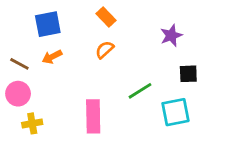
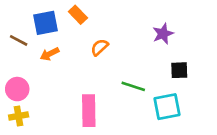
orange rectangle: (106, 17) -> (78, 15), moved
brown line: (19, 64) -> (19, 40), moved
green line: (140, 91) -> (133, 86), turned 50
yellow cross: (32, 123) -> (19, 116), moved

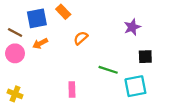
pink circle: (17, 89) -> (15, 53), moved
pink rectangle: (89, 111) -> (72, 90), size x0.6
yellow cross: (19, 116) -> (15, 94), turned 32

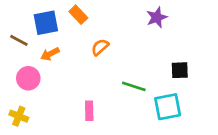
purple star: (132, 27) -> (157, 17), moved
pink circle: (15, 53) -> (28, 78), moved

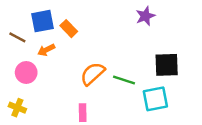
orange rectangle: (78, 15) -> (69, 29), moved
orange semicircle: (100, 47) -> (93, 74), moved, size x1.5
black square: (180, 70) -> (167, 65), size x1.5
pink rectangle: (89, 111) -> (83, 113), moved

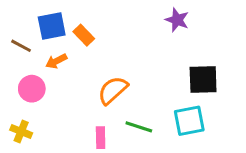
purple star: (145, 16) -> (177, 20), turned -30
green line: (124, 80) -> (139, 127), moved

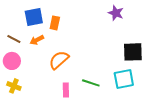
orange rectangle: (84, 35) -> (55, 23), turned 56
brown line: (21, 46) -> (14, 39), moved
pink circle: (32, 89) -> (12, 61), moved
orange semicircle: (113, 90) -> (59, 60), moved

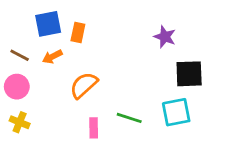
purple star: (116, 13) -> (165, 37), moved

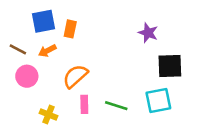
pink circle: (17, 87) -> (27, 76), moved
yellow cross: (20, 122) -> (49, 115), moved
pink rectangle: (94, 128) -> (84, 104), moved

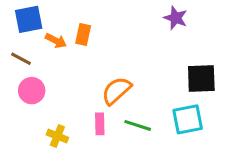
blue square: (43, 21) -> (29, 19), moved
purple star: (148, 33) -> (176, 18), moved
orange arrow: (47, 51) -> (56, 41), moved, turned -126
orange semicircle: (75, 76) -> (116, 91), moved

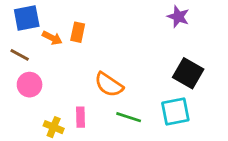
purple star: (176, 18) -> (178, 17), moved
black square: (201, 78) -> (188, 73), turned 32
orange semicircle: (116, 91) -> (109, 85), turned -104
pink rectangle: (100, 124) -> (81, 117), moved

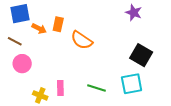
orange semicircle: (109, 85) -> (82, 40), moved

